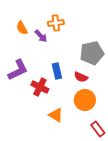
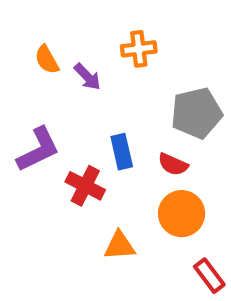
orange cross: (56, 23) -> (139, 49), moved
orange triangle: (56, 115) -> (120, 246), turned -35

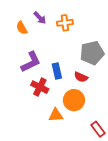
purple arrow: (87, 77) -> (40, 18), moved
purple L-shape: (38, 149) -> (31, 62), moved
orange circle: (182, 214) -> (74, 100), moved

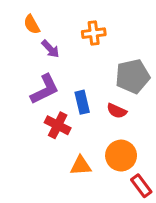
purple arrow: (40, 18) -> (50, 49), moved
orange semicircle: (22, 28) -> (32, 24), moved
orange circle: (74, 100) -> (121, 156), moved

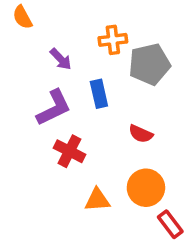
orange semicircle: (32, 24) -> (22, 17), moved
gray pentagon: (133, 76) -> (149, 64), moved
blue rectangle: (82, 102) -> (99, 94), moved

